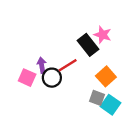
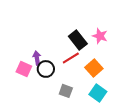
pink star: (103, 35) -> (100, 36), moved
red line: (68, 65) -> (71, 58), moved
gray square: (97, 98) -> (66, 91), moved

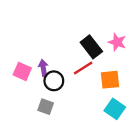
orange square: (94, 68) -> (110, 80), turned 36
pink square: (24, 69) -> (22, 71), moved
gray square: (66, 91) -> (46, 107), moved

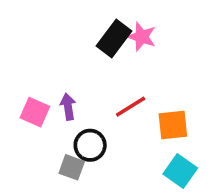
pink star: (117, 42) -> (142, 37), moved
black rectangle: (91, 47) -> (114, 39), moved, turned 75
black circle: (54, 81) -> (90, 145), moved

